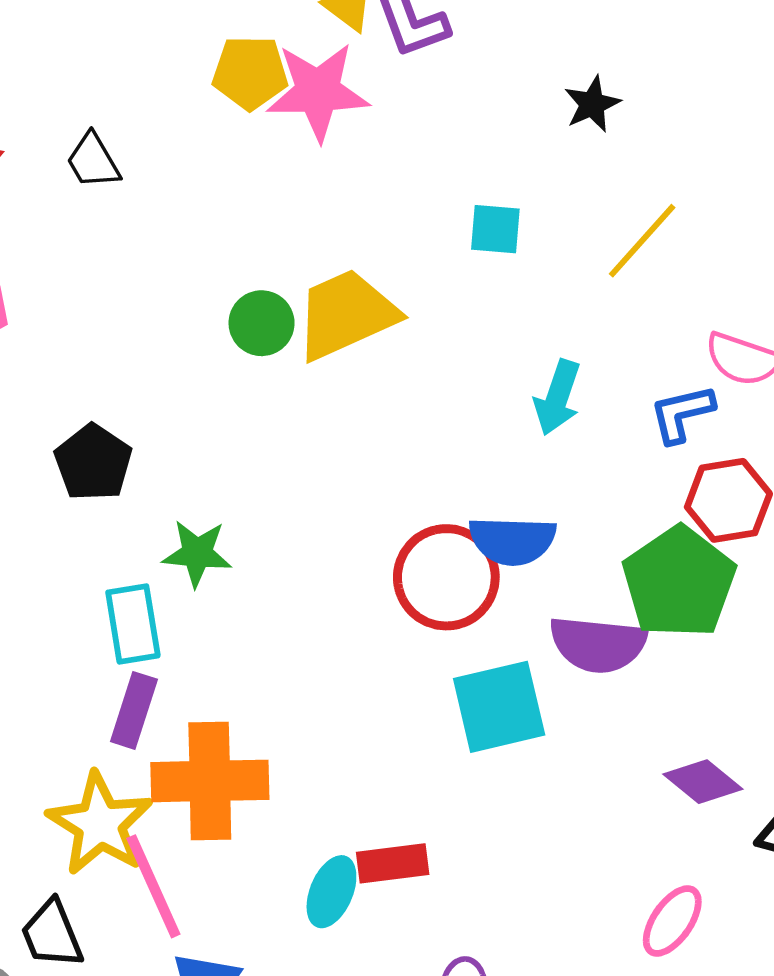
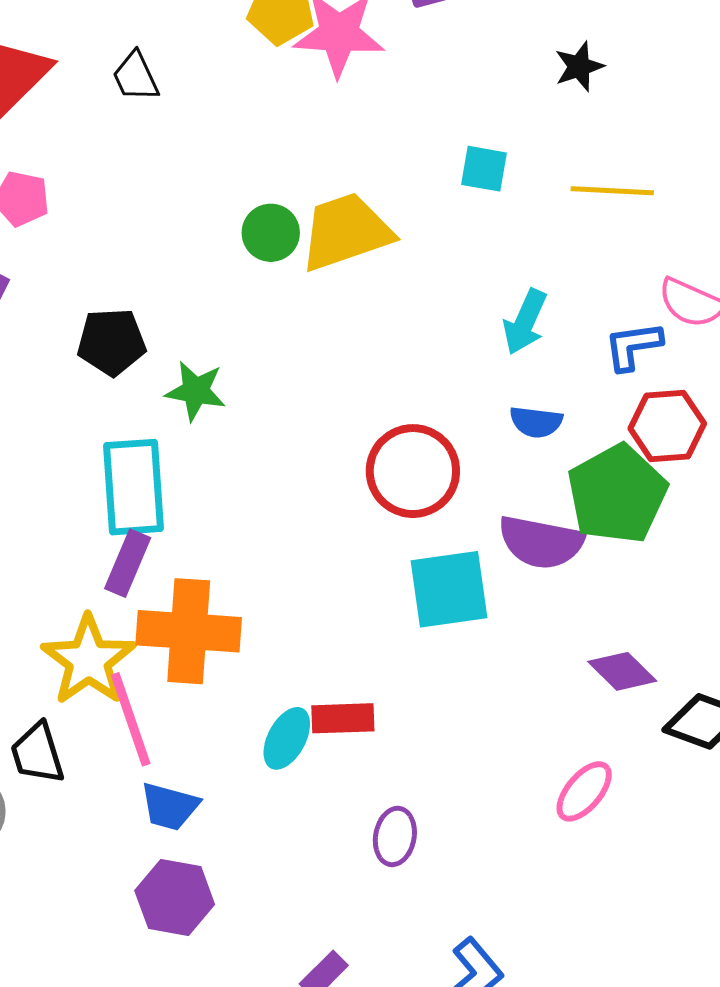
yellow line: (642, 241) -> (612, 191), turned 46
black pentagon: (93, 463) -> (112, 342), turned 30
blue semicircle: (512, 541) -> (536, 422), moved, size x0.7
green star: (197, 553) -> (196, 391), moved
cyan rectangle: (133, 624) -> (134, 487), size x1.4

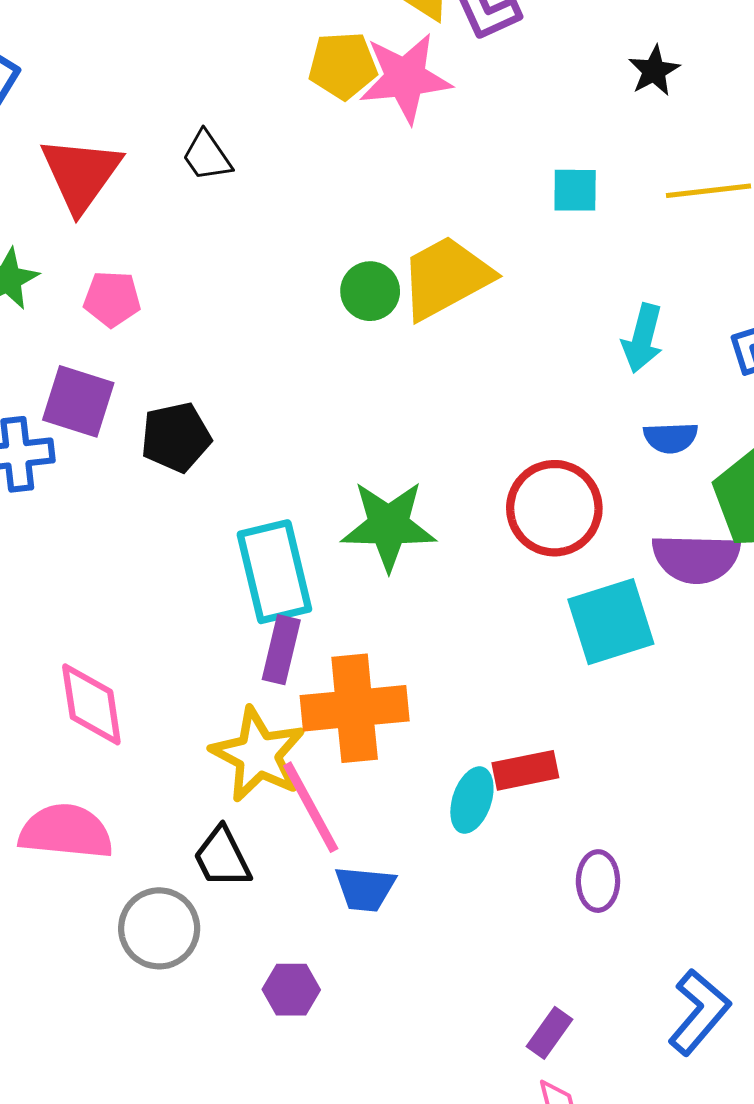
black pentagon: (112, 342) -> (176, 437), moved
green star: (196, 391) -> (389, 526), moved, size x1.5
purple hexagon: (175, 898) -> (291, 990), moved, size x0.7

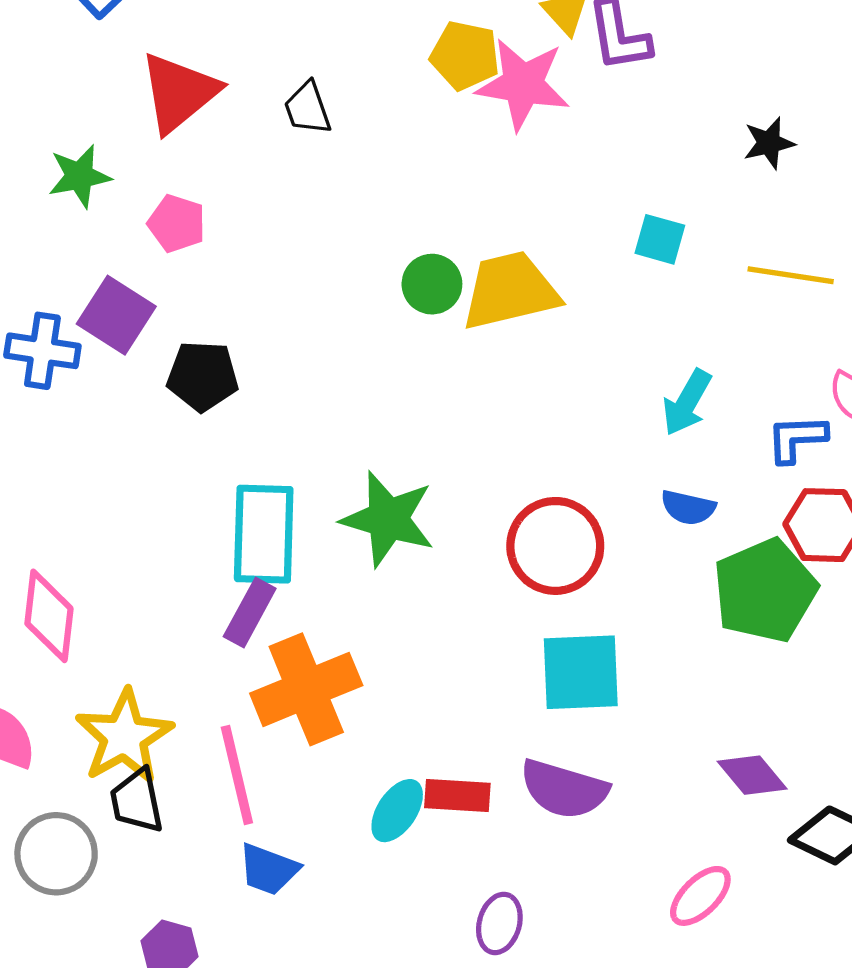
purple semicircle: (696, 558) -> (564, 789), moved
orange cross: (355, 708) -> (306, 689), turned -32
yellow star: (258, 755) -> (124, 737), moved

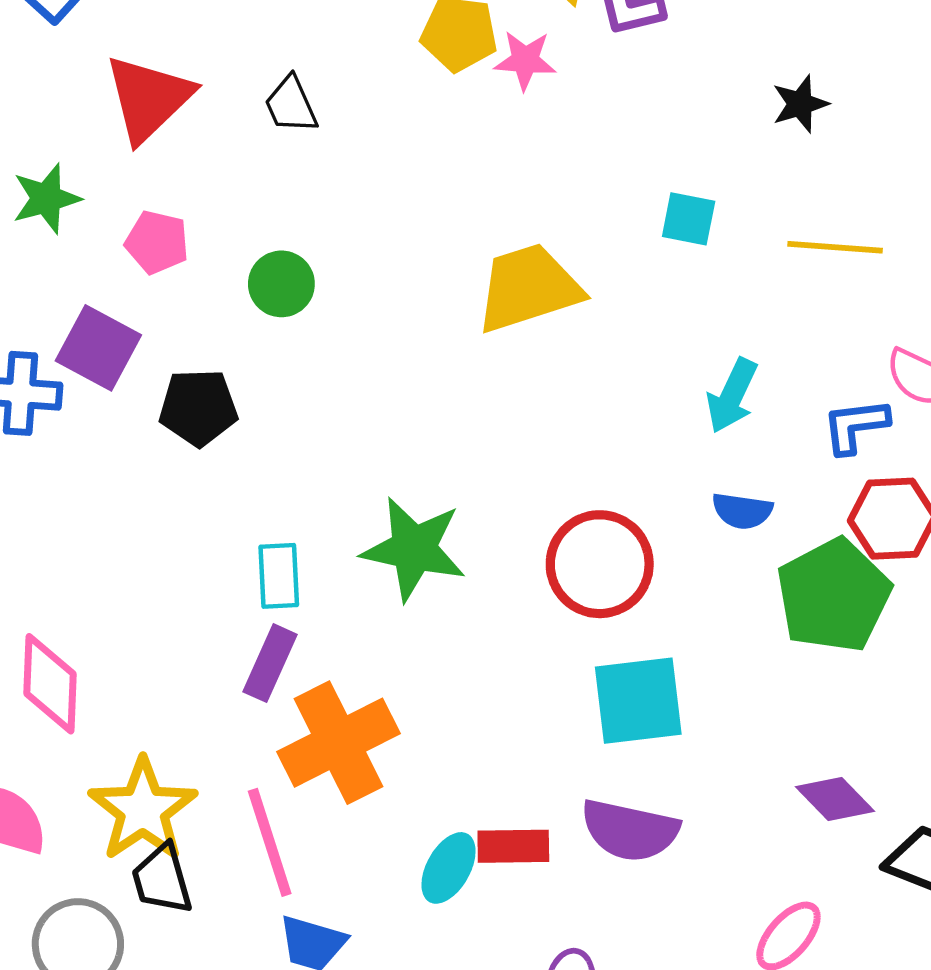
pink star: (523, 84) -> (525, 60), size x0.6
green circle: (432, 284) -> (281, 284), moved
cyan rectangle: (264, 534) -> (279, 576), size x0.6

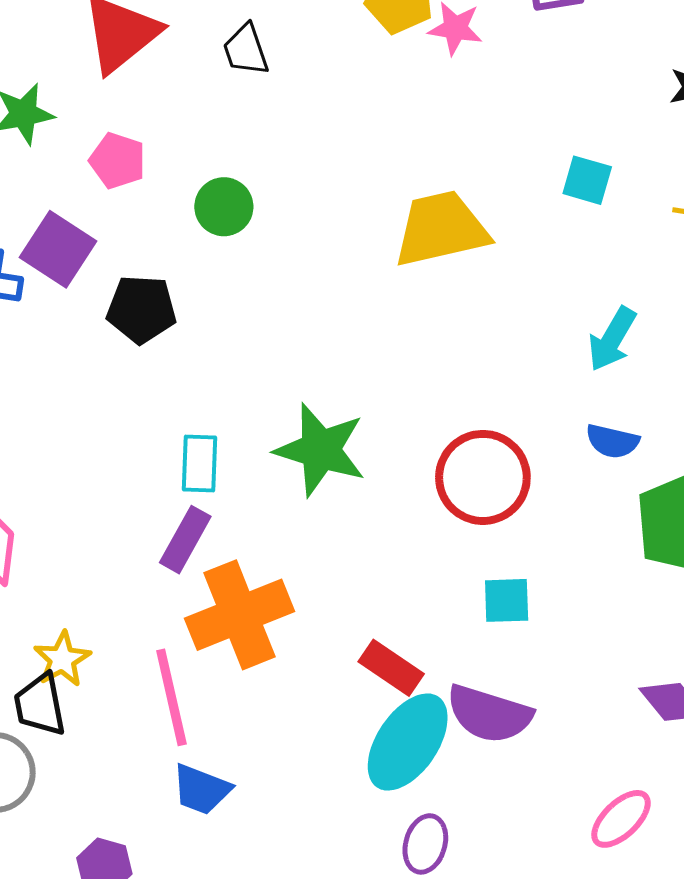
cyan square: (638, 701) -> (507, 600), size x0.6
yellow star: (143, 810) -> (62, 659), size x0.6
red rectangle: (513, 846) -> (391, 668), moved, turned 30
cyan ellipse: (449, 868) -> (408, 742), moved, size x1.6
black trapezoid: (162, 879) -> (40, 705), moved

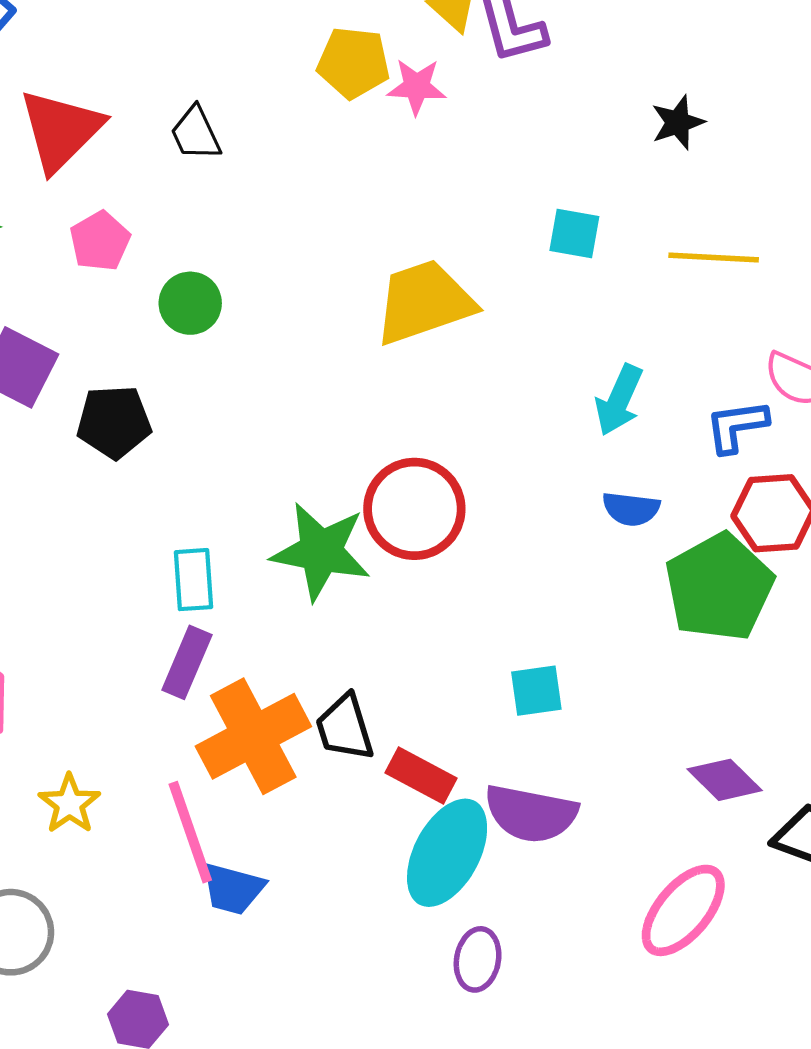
pink pentagon: (118, 161) -> (100, 241), moved, turned 30
red circle: (483, 477) -> (414, 509), moved
black trapezoid: (40, 705) -> (345, 728), moved
blue trapezoid: (201, 789) -> (233, 889), moved
pink ellipse: (621, 819) -> (683, 910), size x1.4

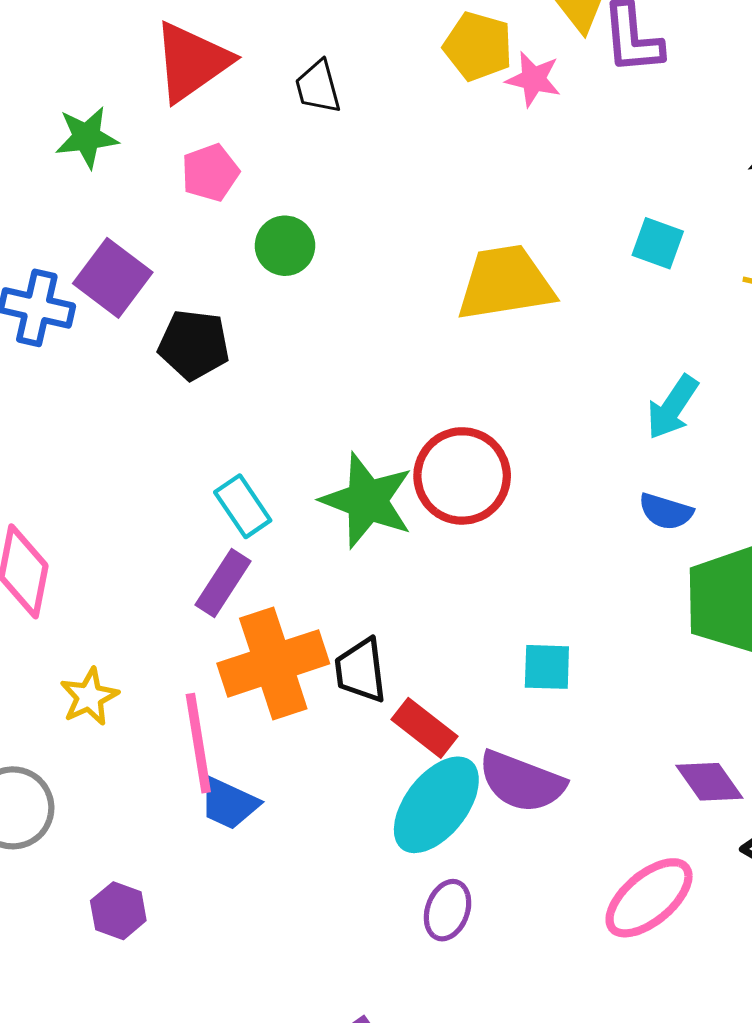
cyan rectangle: (193, 580) -> (243, 506), turned -40

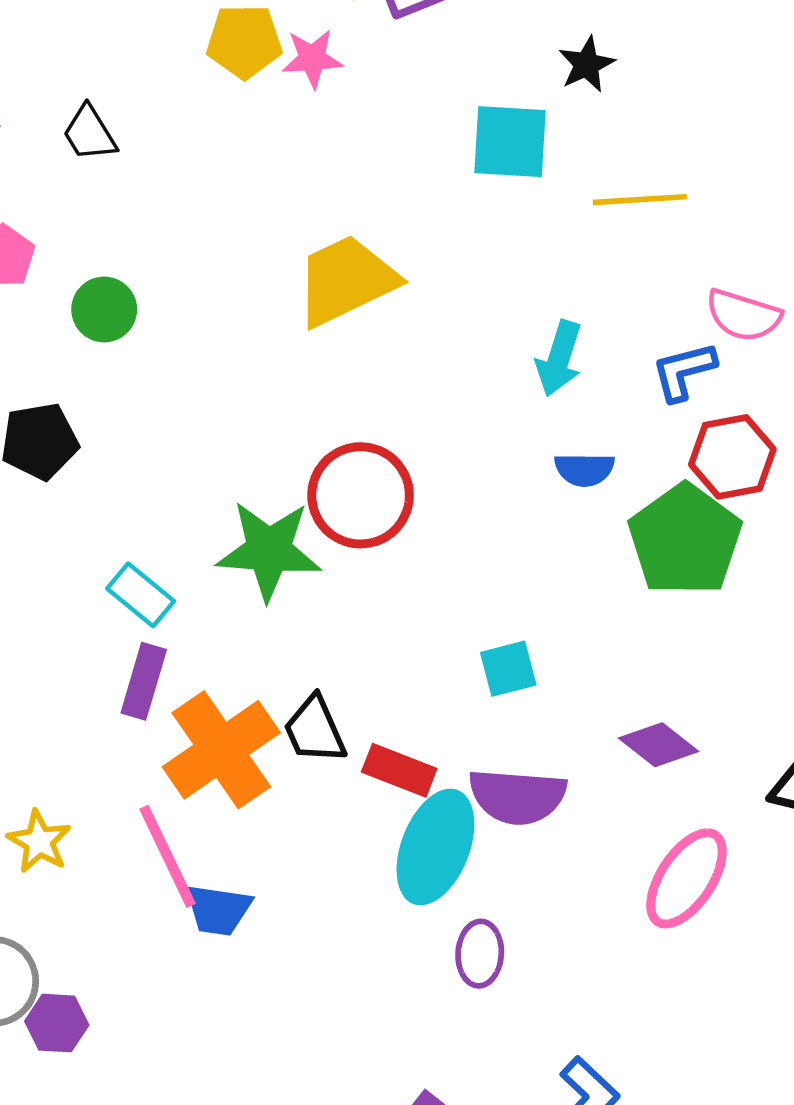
cyan square: (658, 243) -> (510, 142), moved, size x1.5
purple diamond: (709, 782) -> (659, 745), moved
purple hexagon: (118, 911) -> (57, 1023), moved

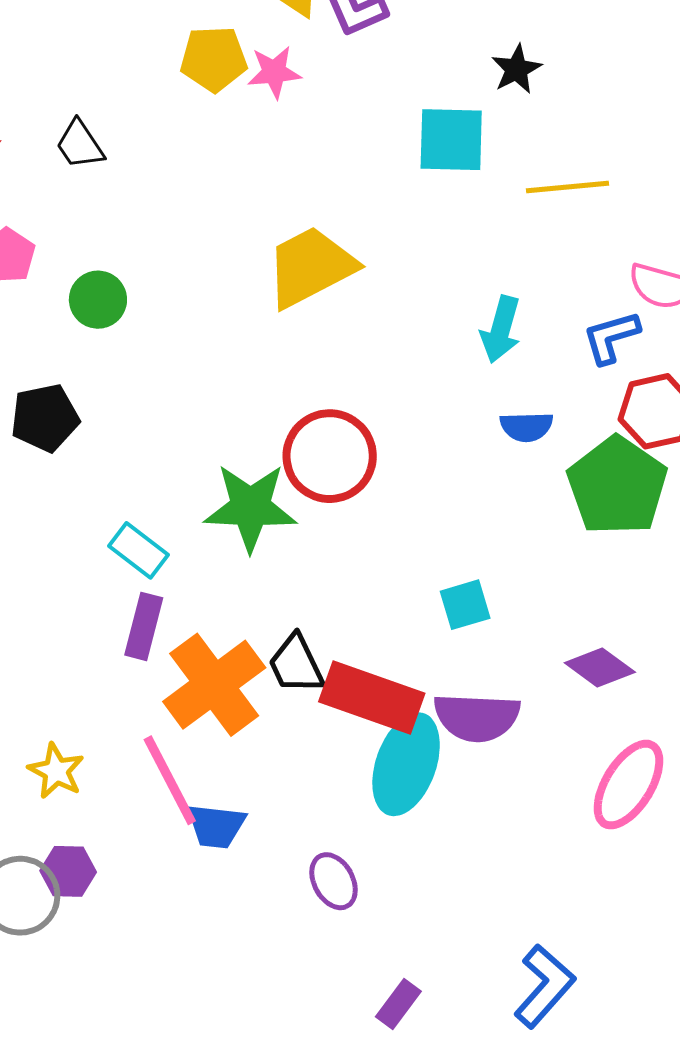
red rectangle: (399, 770) -> (372, 698), size x1.6
purple ellipse: (480, 954) -> (334, 881), moved, turned -30
purple hexagon: (57, 1023) -> (68, 871), moved

